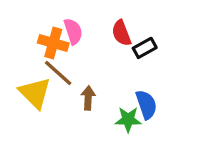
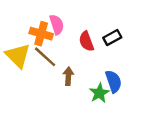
red semicircle: (121, 33) -> (86, 41), moved
yellow triangle: (35, 93) -> (18, 56), moved
green star: (128, 120) -> (99, 93), turned -30

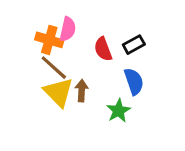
pink semicircle: (57, 25) -> (68, 29), turned 30
yellow triangle: (18, 56) -> (58, 92), moved
blue semicircle: (114, 81) -> (134, 81), moved

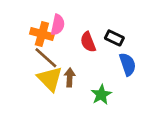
black rectangle: (134, 45) -> (114, 38), turned 54
blue semicircle: (134, 81) -> (128, 64), moved

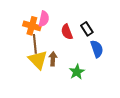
black rectangle: (114, 38) -> (87, 29), turned 32
brown line: (46, 58) -> (35, 44), turned 42

